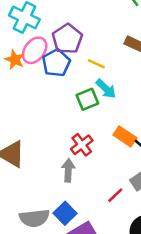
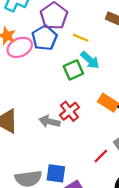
pink ellipse: (35, 50) -> (20, 47), moved, turned 30
gray arrow: (68, 170) -> (49, 121), moved, turned -78
blue square: (65, 213) -> (56, 173), turned -36

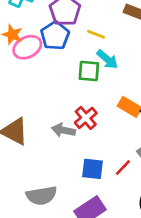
green square: (73, 70) -> (89, 71), turned 30
blue square: (56, 173) -> (92, 169), moved

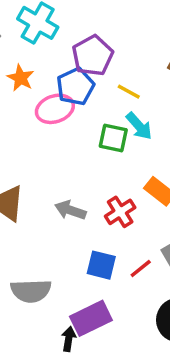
pink ellipse: (27, 47) -> (55, 109), moved
red cross: (86, 118) -> (120, 212), moved

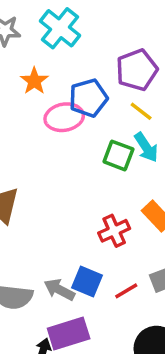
purple pentagon: (93, 56) -> (137, 70), moved
gray arrow: (70, 210) -> (59, 290), moved

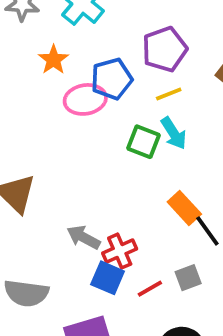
yellow line: (141, 111) -> (169, 94), turned -60
red cross: (114, 231) -> (120, 251), moved
gray arrow: (59, 290) -> (84, 237), moved

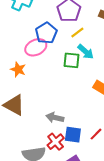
orange star: (53, 60) -> (18, 69), moved
red cross: (120, 251) -> (56, 142), moved

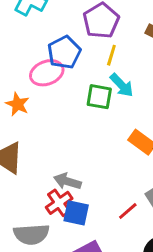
yellow line: (77, 32) -> (111, 55), turned -40
blue square: (73, 135) -> (76, 213), moved
red cross: (56, 142) -> (59, 203), moved

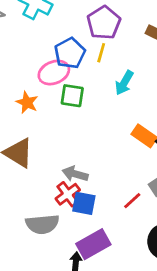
yellow line: (111, 55) -> (101, 53), moved
cyan arrow: (122, 85) -> (124, 83), turned 75
green square: (99, 97) -> (72, 96), moved

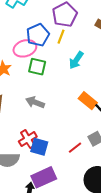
gray arrow: (75, 174) -> (35, 102), moved

